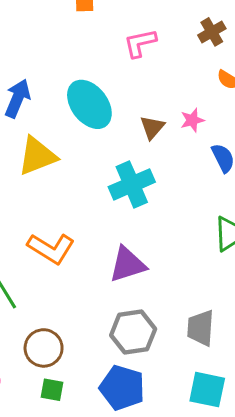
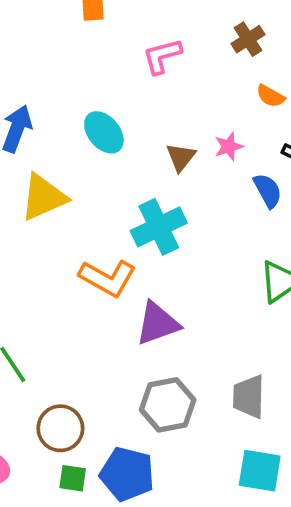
cyan ellipse: (89, 104) -> (104, 132), size x0.7
orange L-shape: (51, 248) -> (108, 278), moved
blue pentagon: (122, 388) -> (127, 474), moved

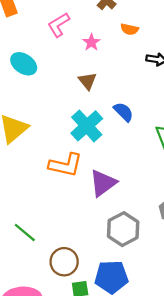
cyan ellipse: (104, 132) -> (24, 64), moved
pink star: (229, 146) -> (91, 42), moved
blue semicircle: (268, 191) -> (123, 112), moved

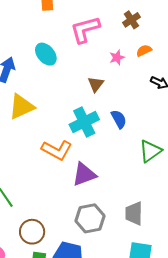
pink L-shape: (59, 25) -> (85, 30), size x1.4
orange semicircle: (129, 29) -> (144, 51), turned 126
pink star: (91, 42) -> (117, 57), moved

